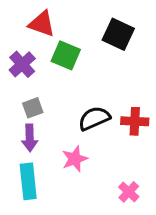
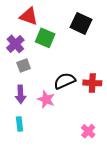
gray square: (33, 108) -> (24, 66), moved
pink star: (75, 159) -> (46, 99), moved, turned -30
cyan rectangle: (28, 181) -> (19, 124), size x0.6

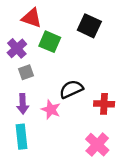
red cross: (92, 83) -> (104, 104), moved
cyan rectangle: (19, 124) -> (21, 137), size x1.5
pink cross: (88, 131) -> (97, 145), size x1.5

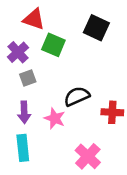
pink cross: (97, 145) -> (88, 156), moved

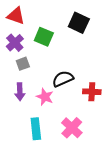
red triangle: (34, 19) -> (16, 16), moved
cyan rectangle: (23, 148) -> (36, 129), moved

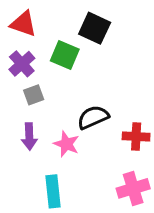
black square: (79, 23) -> (95, 28), moved
pink cross: (72, 128) -> (133, 188), moved, turned 30

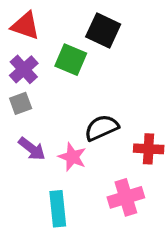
gray square: (34, 95) -> (21, 103), moved
purple arrow: (29, 137) -> (32, 149), turned -50
pink cross: (133, 188) -> (126, 197), moved

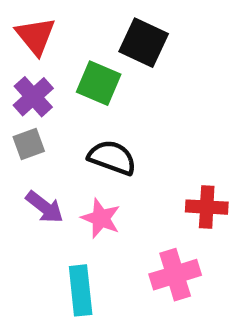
red triangle: (25, 26) -> (36, 36), turned 32
black semicircle: (102, 128) -> (112, 158), moved, turned 44

